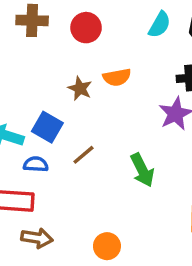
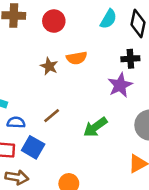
blue square: (47, 127) -> (33, 147), moved
green arrow: (142, 170) -> (95, 127), turned 80

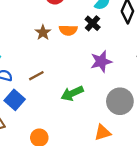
black cross: (130, 59) -> (93, 23), moved, turned 35

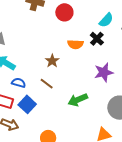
brown star: (43, 32) -> (52, 61), moved
brown line: (36, 76) -> (47, 84), turned 64

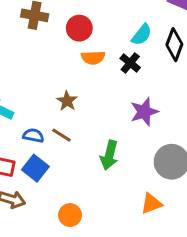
orange semicircle: (75, 44) -> (93, 58), moved
blue semicircle: (19, 83) -> (33, 135), moved
green arrow: (78, 100) -> (109, 155), turned -48

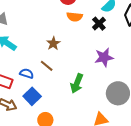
blue semicircle: (33, 135) -> (27, 73), moved
blue square: (35, 168) -> (32, 96), moved

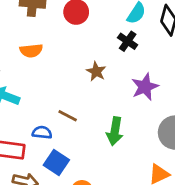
orange semicircle: (75, 17) -> (31, 51), moved
brown star: (53, 43) -> (96, 71), moved

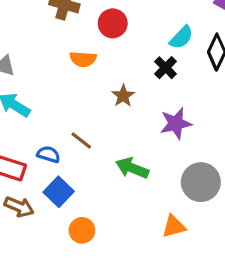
orange semicircle: (31, 51) -> (83, 59), moved
green arrow: (115, 131) -> (132, 168), turned 92

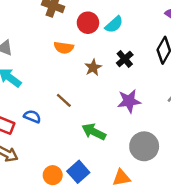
cyan semicircle: (181, 37) -> (114, 24), moved
brown star: (123, 96) -> (93, 68), moved
brown line: (81, 140) -> (64, 100), moved
blue square: (59, 192) -> (78, 172), moved

